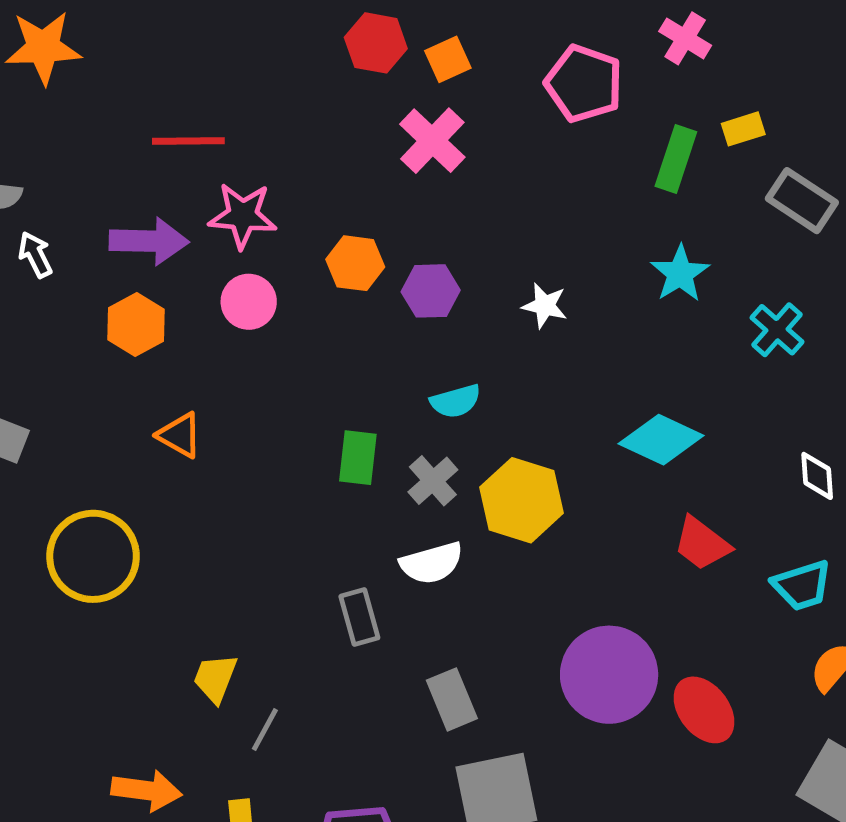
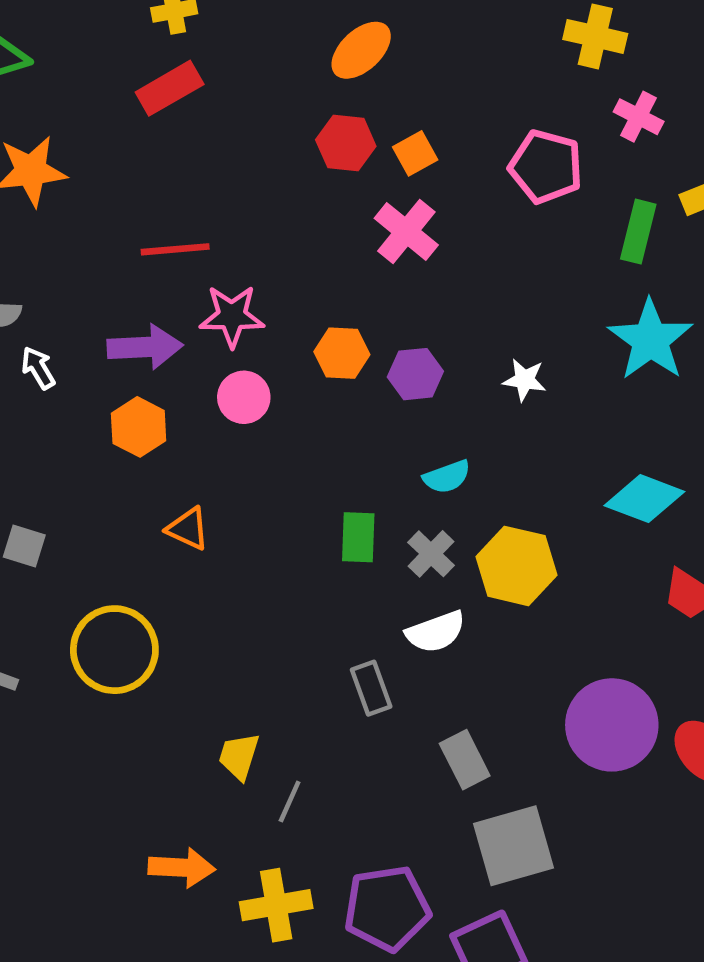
cyan star: (680, 274) -> (650, 340), size x1.5

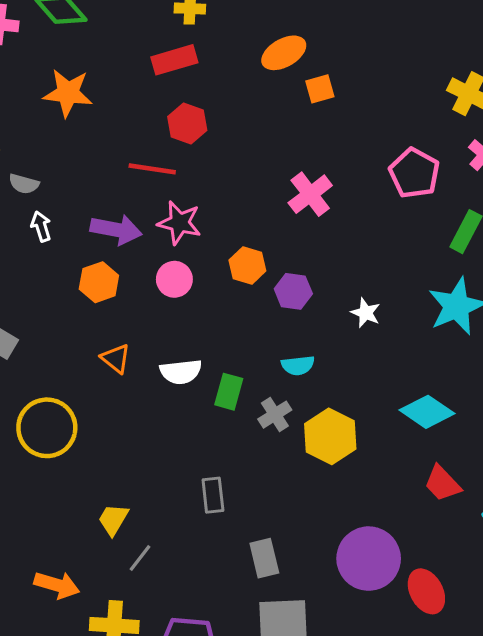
orange ellipse: (361, 50) -> (284, 53), moved
red hexagon: (346, 143) -> (187, 124), moved
orange square: (415, 153) -> (320, 89), moved
white semicircle: (436, 632) -> (181, 372), moved

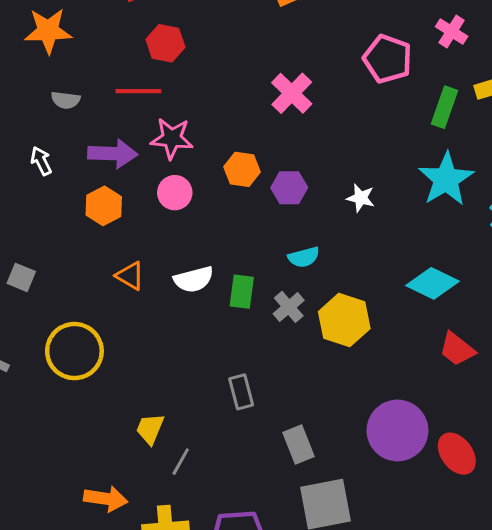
gray semicircle: (24, 184) -> (66, 100), moved

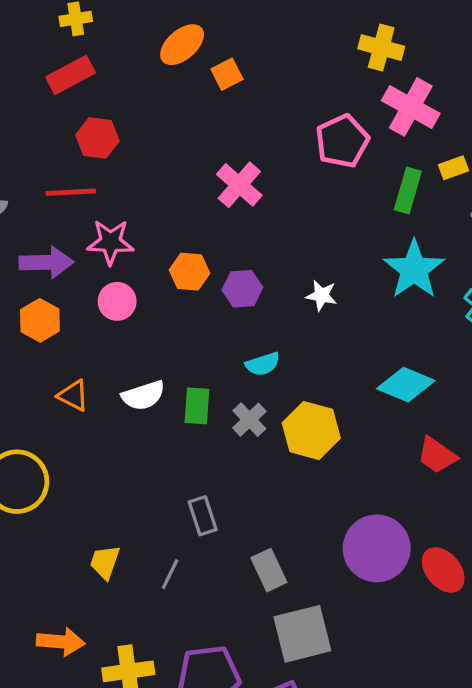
pink cross: (452, 32) -> (411, 107), size x1.6
pink pentagon: (388, 59) -> (342, 141), turned 30
gray line: (181, 462) -> (170, 574), moved

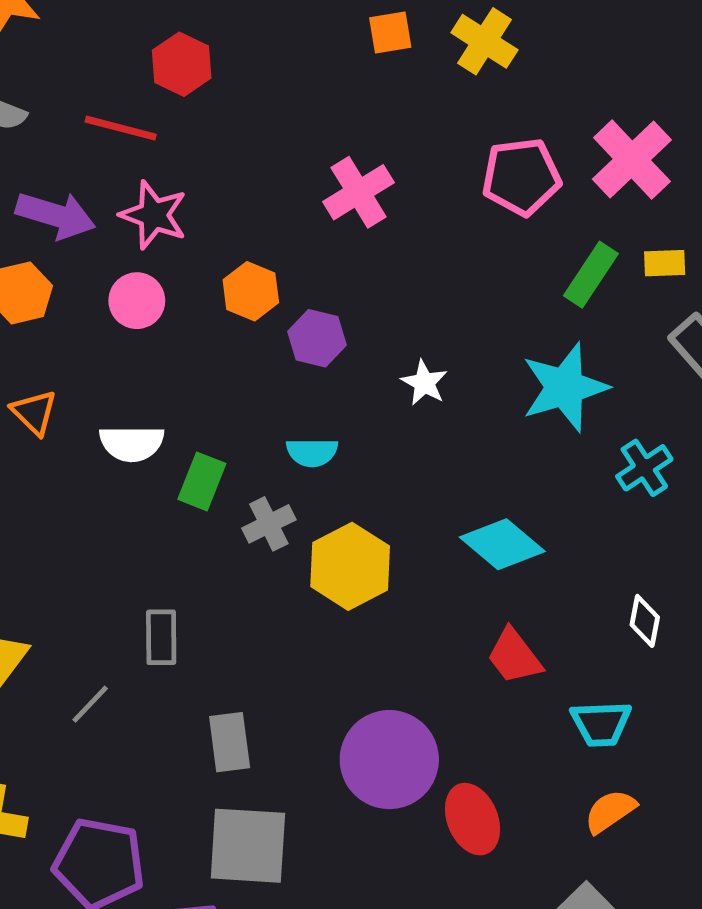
yellow cross: (381, 48) -> (484, 41), moved

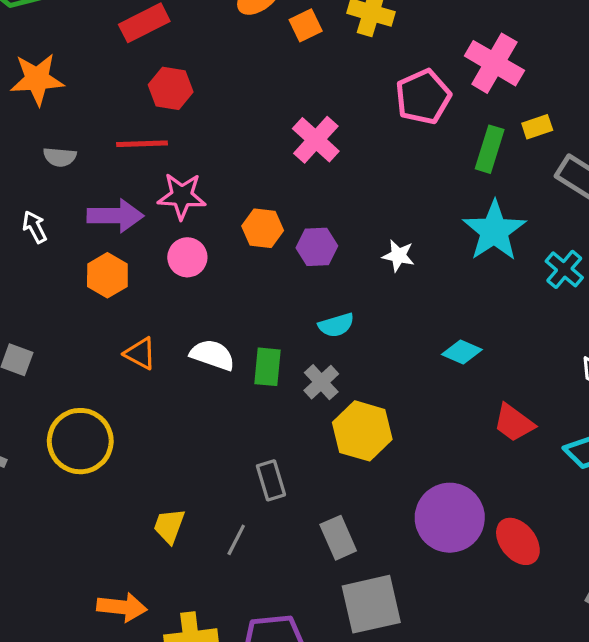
white semicircle: (132, 443) -> (212, 355), turned -144
cyan diamond: (502, 544) -> (462, 352), moved, size x0.7
yellow hexagon: (350, 566) -> (362, 431), moved

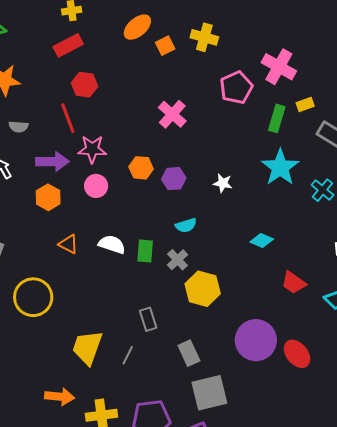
red line: (142, 144) -> (68, 118), turned 72
yellow trapezoid: (169, 526) -> (87, 348), size x1.6

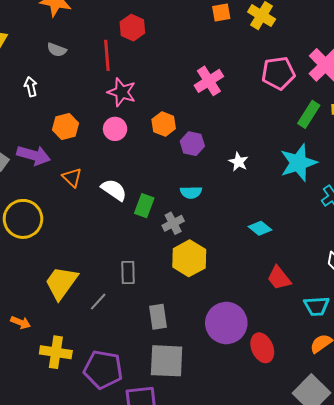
purple arrow: (52, 161) -> (34, 155), moved
orange arrow: (60, 397) -> (21, 322), size x0.7

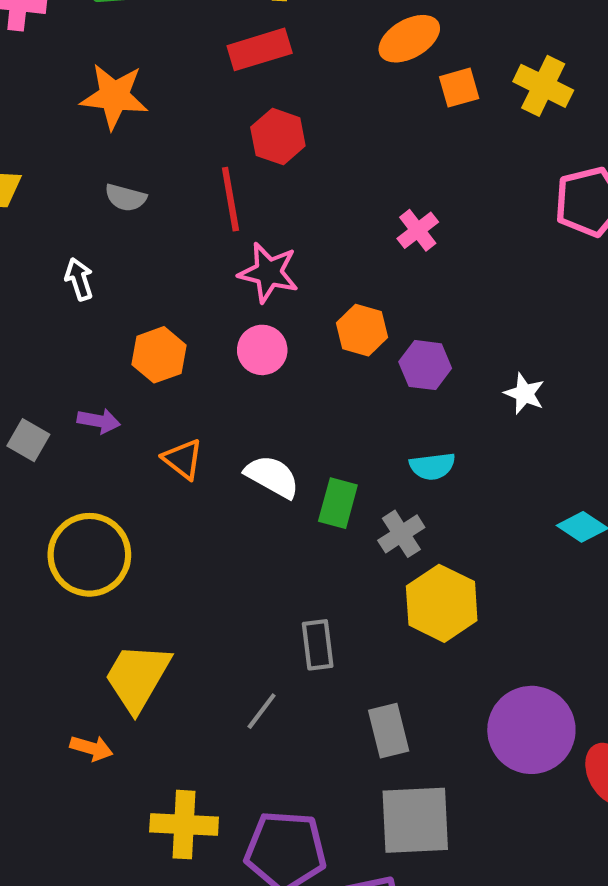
pink cross: (209, 81) -> (418, 230), moved, size x0.7
purple arrow: (34, 155) -> (99, 421), size x0.6
yellow trapezoid: (61, 283) -> (137, 677), moved
orange arrow: (21, 322) -> (92, 748), moved

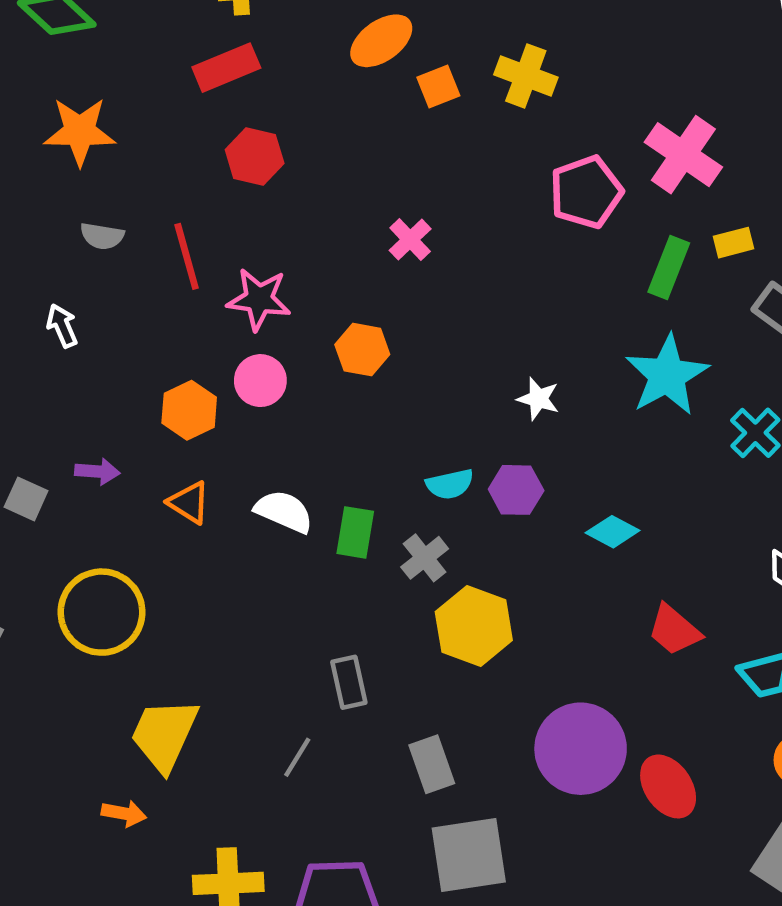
red line: (230, 199) -> (187, 256), moved
orange hexagon: (159, 355) -> (189, 410), moved
purple hexagon: (425, 365) -> (516, 490), moved

